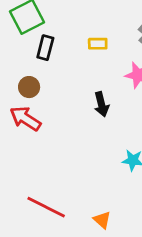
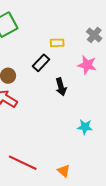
black rectangle: (45, 48) -> (41, 63), moved, turned 30

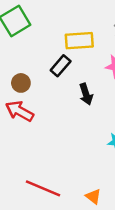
yellow rectangle: (57, 43) -> (79, 41), size x1.6

